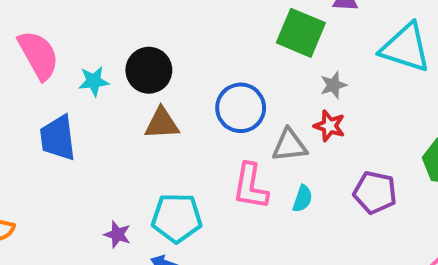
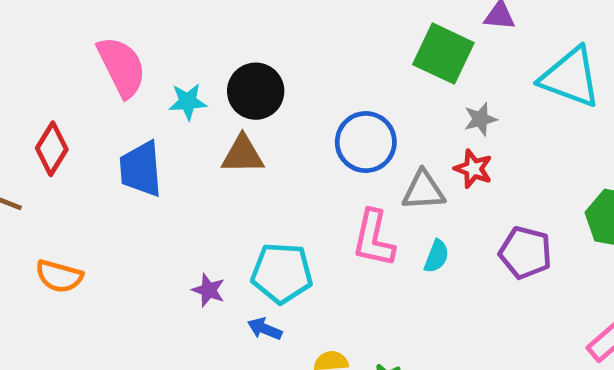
brown triangle: (162, 123) -> (243, 155), moved

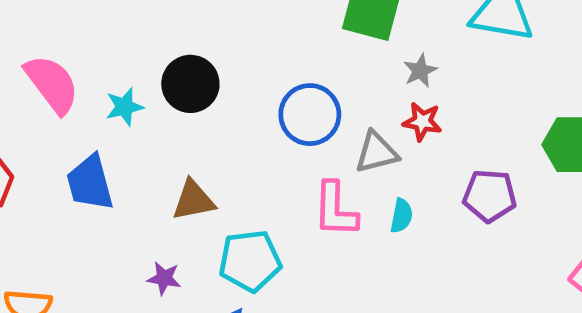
brown triangle: (243, 155) -> (194, 200), moved
purple star: (209, 290) -> (164, 278), moved

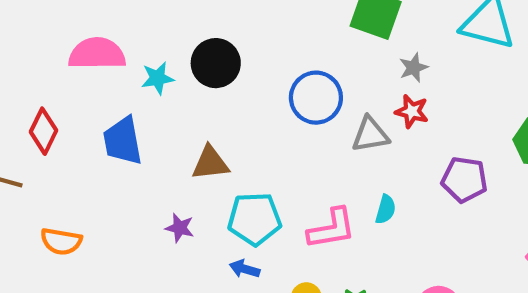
pink semicircle: (52, 84) -> (97, 54), turned -58
pink L-shape: (335, 209) -> (332, 229), moved, turned -106
cyan semicircle: (401, 216) -> (386, 209), moved

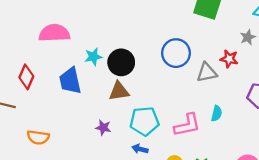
black circle: (216, 63) -> (121, 62), moved
gray star: (414, 68) -> (248, 37), moved
cyan star: (158, 78) -> (93, 57), moved

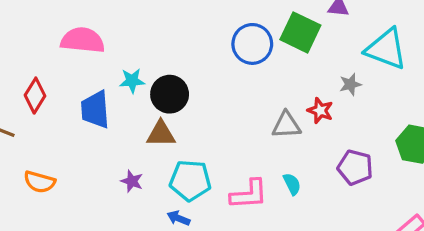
blue circle: (176, 53) -> (252, 44), moved
cyan semicircle: (217, 113) -> (292, 184), turned -49

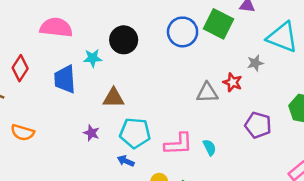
black circle: (170, 94) -> (124, 40), moved
cyan semicircle: (292, 184) -> (210, 147), moved

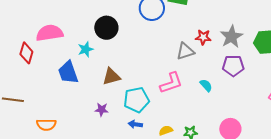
gray star: (255, 63) -> (231, 37), moved, size x1.6
red diamond: (20, 68) -> (26, 53), moved
pink L-shape: (178, 144) -> (171, 83), moved
cyan semicircle: (210, 147) -> (206, 85), moved

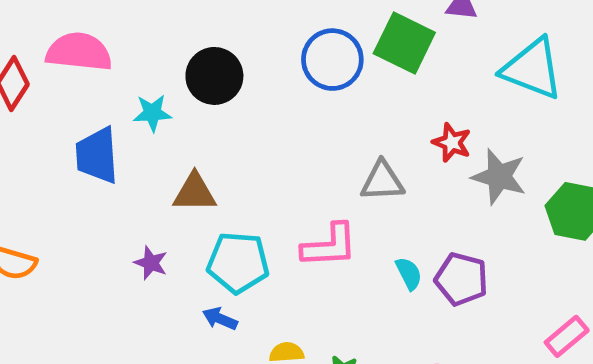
red star: (203, 37) -> (452, 143), moved
gray star: (231, 37) -> (499, 177), turned 30
purple pentagon: (233, 66) -> (461, 279), moved

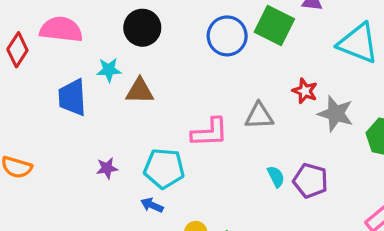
black circle: (214, 76) -> (142, 28), moved
brown triangle: (195, 192) -> (140, 91), moved
pink L-shape: (329, 246) -> (210, 132), moved
purple star: (151, 263) -> (107, 168), turned -30

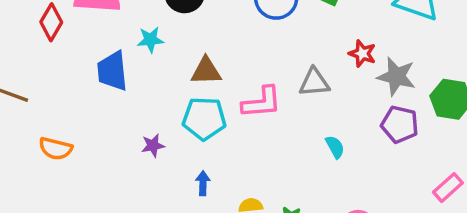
brown triangle: (140, 91) -> (206, 71), moved
cyan pentagon: (164, 168) -> (204, 119), moved
purple pentagon: (310, 181) -> (400, 124), moved
blue arrow: (152, 205) -> (203, 183), turned 70

